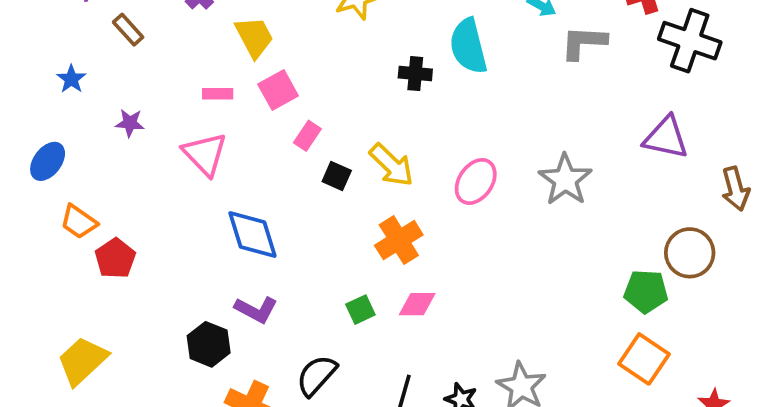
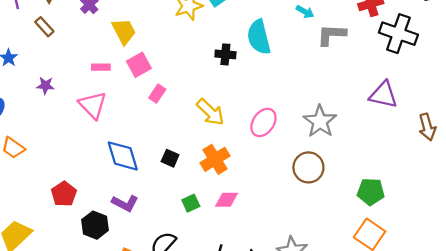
black square: (337, 176) -> (170, 158), moved
brown circle: (690, 253) -> (308, 167), moved
red pentagon: (115, 258) -> (64, 194), moved

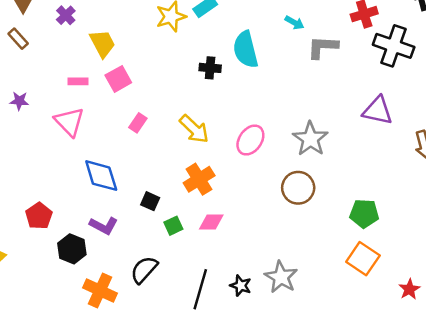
pink rectangle: (157, 94) -> (138, 123), moved
black square: (170, 158) -> (150, 201), moved

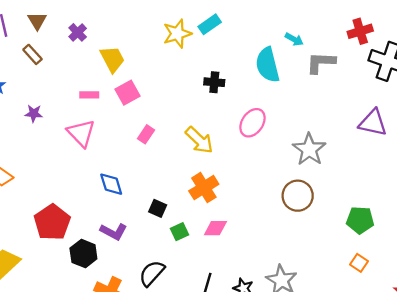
cyan semicircle: (246, 50) -> (268, 65), moved
pink ellipse: (250, 140) -> (252, 123), moved
blue diamond: (101, 176) -> (111, 184), size x0.7
red pentagon: (39, 216) -> (52, 222), size x1.4
orange square: (363, 259) -> (359, 263), size x0.6

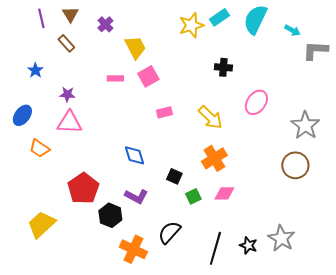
cyan semicircle: (268, 65) -> (255, 19), moved, turned 40
pink triangle: (81, 133) -> (69, 122), moved, turned -44
pink rectangle: (146, 134) -> (164, 112), turned 42

